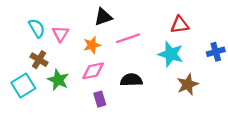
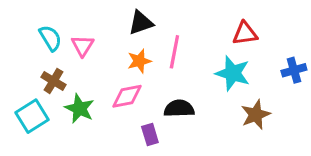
pink line: (128, 38) -> (174, 52), turned -60
orange star: (92, 45) -> (139, 61), moved
purple rectangle: (100, 99) -> (150, 135), moved

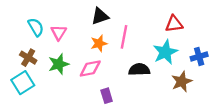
blue cross: (294, 70) -> (199, 56), moved
cyan star: (233, 73) -> (165, 52), turned 30
brown cross: (53, 81) -> (28, 58), moved
green star: (79, 109) -> (59, 64), moved, turned 30
black semicircle: (179, 109) -> (139, 70), moved

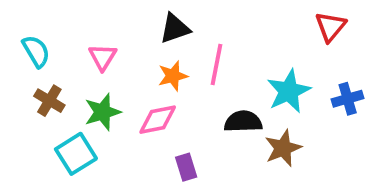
red triangle: (174, 24) -> (330, 27), moved, turned -42
cyan semicircle: (36, 27) -> (36, 51), moved
brown star: (182, 82) -> (283, 148), moved
cyan square: (23, 83) -> (76, 154), moved

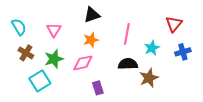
red triangle: (330, 27) -> (174, 24), moved
pink line: (217, 65) -> (127, 34), moved
cyan star: (289, 91) -> (152, 48), size x0.7

